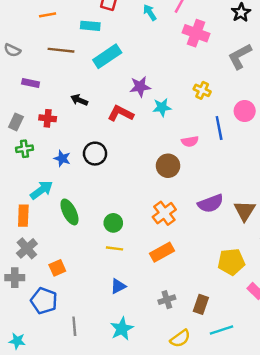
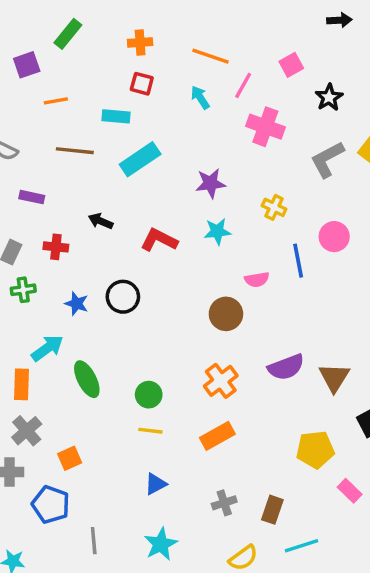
purple star: (140, 87) -> (210, 183), moved

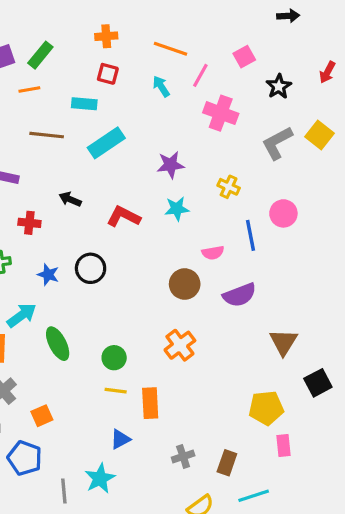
green rectangle: (68, 34) -> (40, 55), moved
purple semicircle: (286, 367) -> (240, 295), moved
orange rectangle: (217, 436) -> (150, 403), moved, turned -64
pink rectangle: (350, 491) -> (283, 446), moved, turned 40
cyan star: (161, 544) -> (100, 478), moved

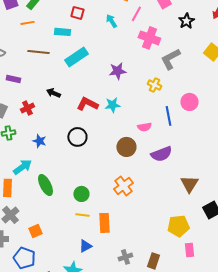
gray L-shape: (277, 143) -> (170, 59), moved
cyan star: (177, 209) -> (112, 105), moved
red cross: (29, 223) -> (27, 108), turned -32
black circle: (91, 268) -> (77, 137), moved

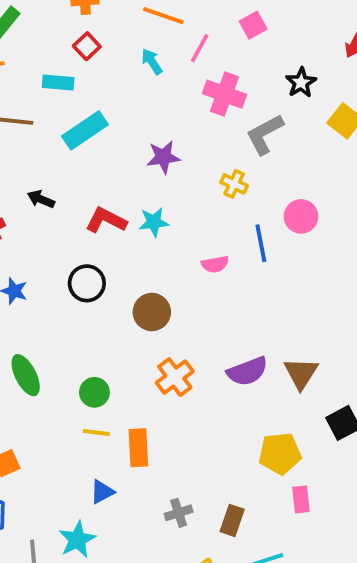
red square: (77, 13) -> (87, 46), turned 32
black star: (186, 21) -> (301, 83), moved
brown circle: (126, 147) -> (152, 312), moved
purple semicircle: (161, 154) -> (247, 371), moved

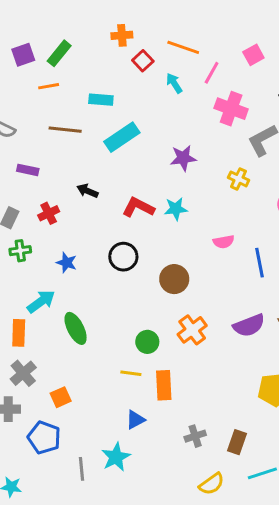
red square: (87, 46) -> (143, 61), moved
blue line: (261, 243) -> (259, 263), moved
green circle: (94, 392) -> (147, 342), moved

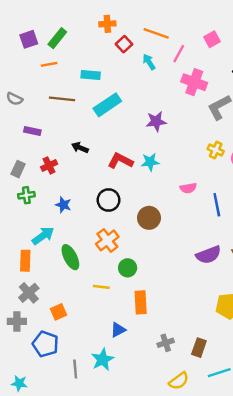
yellow cross: (239, 179) -> (216, 150), moved
orange cross: (192, 330) -> (107, 240), moved
yellow line: (131, 373) -> (101, 287), moved

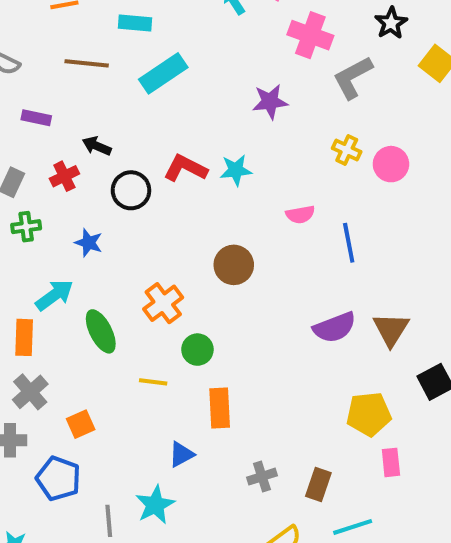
purple star: (156, 121) -> (270, 102), moved
black arrow: (80, 148) -> (97, 146), moved
black circle: (109, 200) -> (131, 190), moved

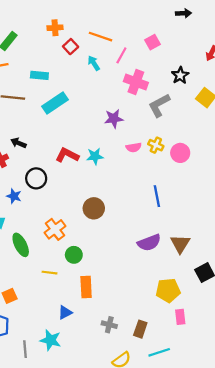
black circle: (131, 190) -> (36, 178), moved
pink semicircle: (300, 214) -> (134, 147), moved
gray cross: (262, 477) -> (109, 325), turned 32
cyan star: (155, 505) -> (51, 340), turned -30

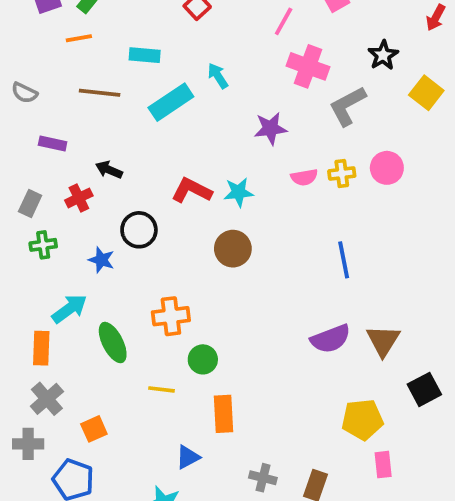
cyan arrow: (94, 63) -> (218, 76), moved
yellow cross: (156, 145) -> (342, 174), turned -32
pink circle: (180, 153) -> (387, 168), moved
brown circle: (94, 208) -> (233, 249), moved
orange cross: (55, 229) -> (171, 316), turned 30

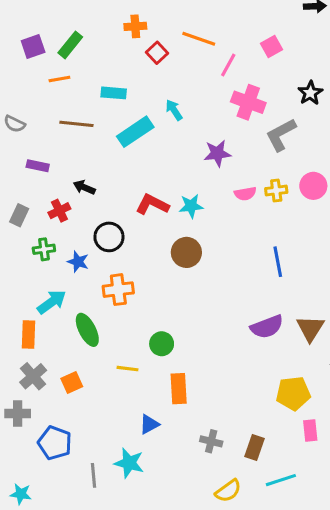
green cross: (43, 245) -> (44, 249), moved
orange cross: (171, 316) -> (118, 290), moved
orange square: (94, 429) -> (72, 382), moved

